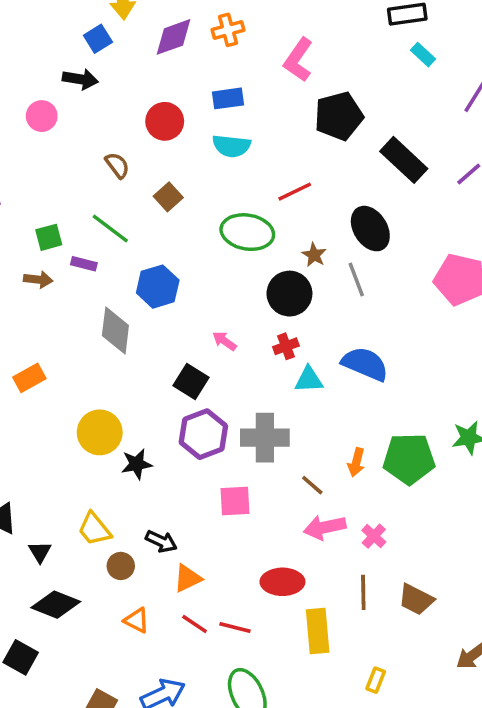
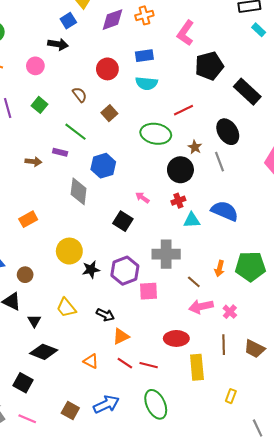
green square: (49, 237) -> (39, 105), moved, turned -35
purple hexagon: (203, 434) -> (125, 271), moved
brown circle: (121, 566) -> (25, 275), moved

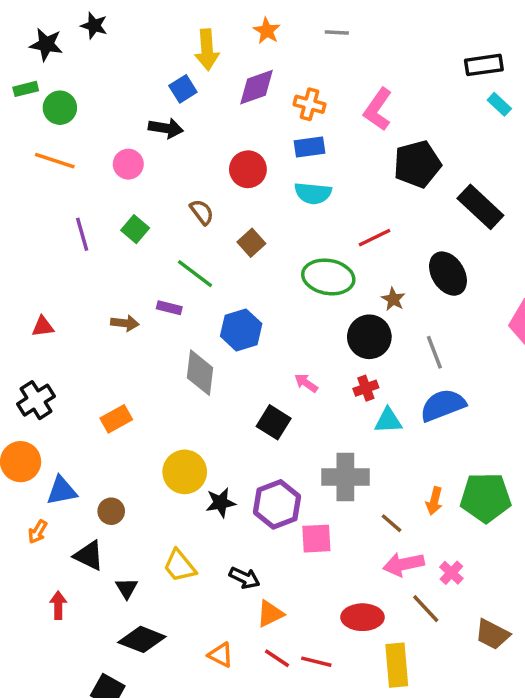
orange cross: (144, 15) -> (309, 104), moved, turned 30
gray line: (220, 162) -> (434, 352), moved
blue semicircle: (225, 211) -> (443, 405), turned -44
brown line: (224, 345) -> (426, 609), moved, turned -42

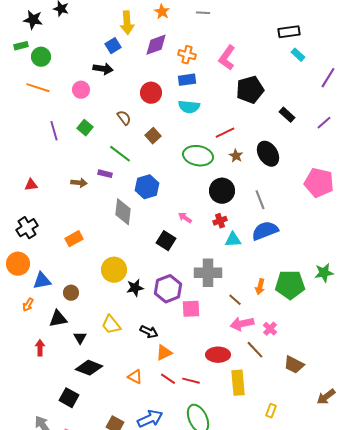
black rectangle: (480, 207) -> (287, 115), size x0.6
brown star: (393, 299) -> (236, 156), moved
black triangle: (89, 556) -> (58, 319), turned -36

